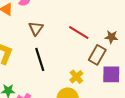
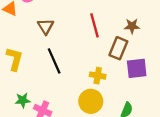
red line: (79, 32) -> (94, 25), turned 50
yellow cross: (76, 77) -> (98, 76), turned -32

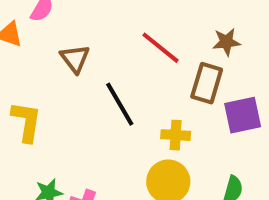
red line: (94, 25) -> (161, 48), turned -30
black line: (54, 61) -> (120, 104), moved

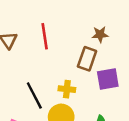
red line: (161, 48) -> (45, 36), moved, turned 40
black line: (120, 104) -> (34, 95), moved

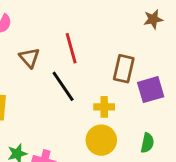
brown star: (100, 34) -> (153, 19), moved
black line: (34, 95) -> (63, 86), moved

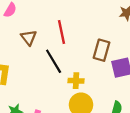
yellow cross: (104, 107) -> (76, 81), moved

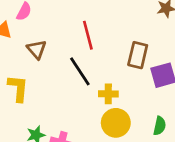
brown triangle: (29, 38) -> (37, 49), moved

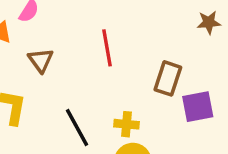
black line: (80, 71) -> (77, 127), moved

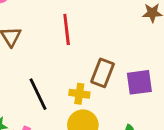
brown rectangle: (168, 78) -> (103, 73), moved

